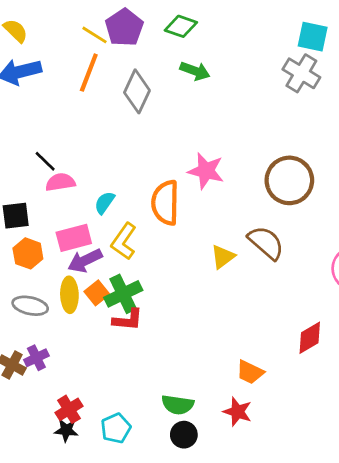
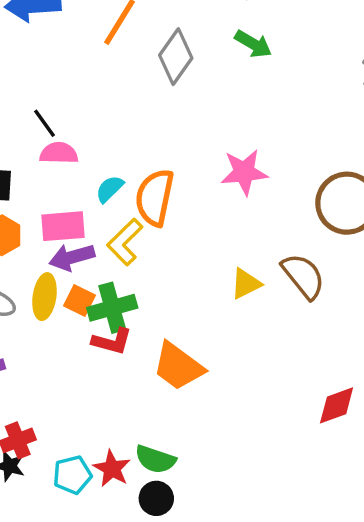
pink star: (206, 171) -> (244, 172), turned -30
orange semicircle: (165, 203) -> (155, 197), moved
orange square: (97, 293) -> (79, 300), turned -35
orange trapezoid: (250, 372) -> (178, 366), moved, size x1.5
red star: (238, 412) -> (112, 469), moved

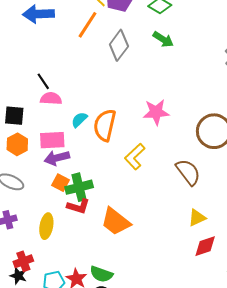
yellow L-shape: (125, 242) -> (135, 157), moved
yellow triangle: (246, 284) -> (197, 218), moved
yellow ellipse: (44, 297) -> (46, 226), moved

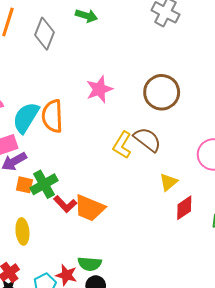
cyan semicircle: (79, 120) -> (26, 118), size x1.8
yellow L-shape: (135, 157) -> (122, 145), moved
red L-shape: (78, 206) -> (65, 204), moved, turned 45

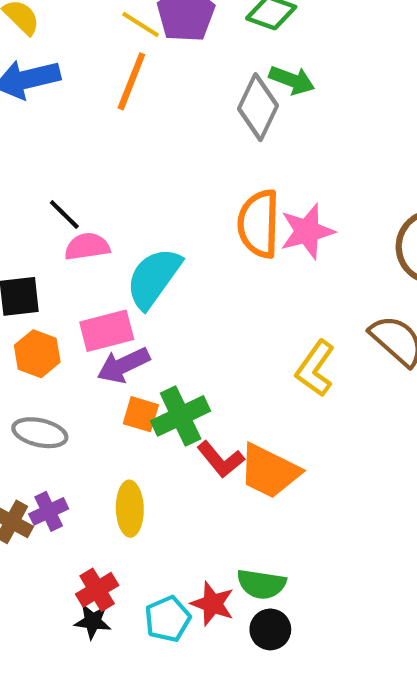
gray diamond: (45, 34) -> (258, 107), moved
orange semicircle: (52, 116) -> (259, 224), moved
yellow L-shape: (122, 145) -> (315, 368), moved

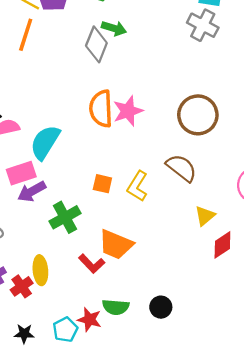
orange square: (141, 414) -> (102, 184), moved
red L-shape: (221, 459) -> (92, 264), moved
red cross: (97, 590) -> (22, 286), moved
black circle: (270, 629) -> (161, 307), moved

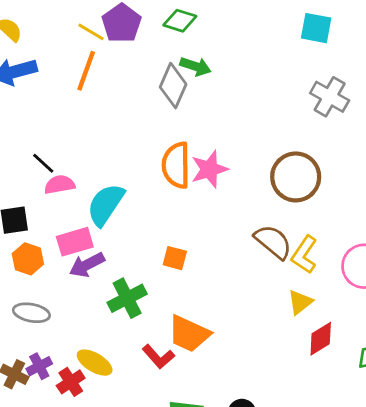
gray cross: (203, 25) -> (330, 97), moved
yellow L-shape: (137, 186) -> (304, 255), moved
yellow ellipse: (40, 270) -> (95, 363), turned -56

